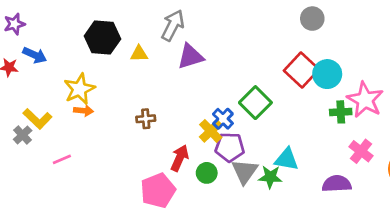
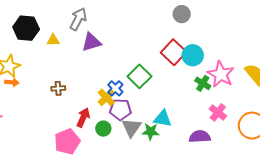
green cross: (341, 112) -> (203, 83), turned 35

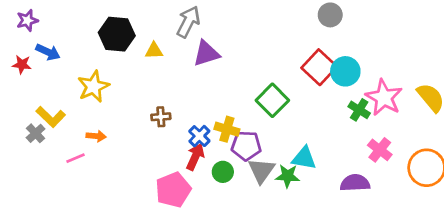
orange arrow: (12, 82) -> (96, 136), moved
blue cross: (115, 88) -> (199, 136), moved
yellow cross: (106, 97) -> (227, 129), turned -30

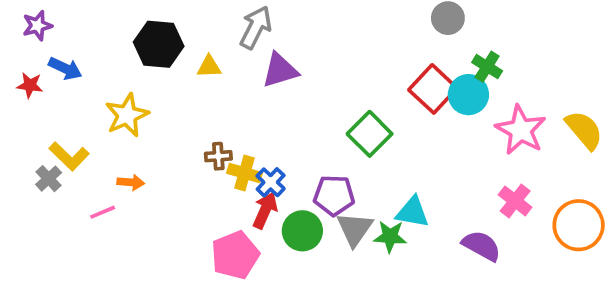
green cross: (359, 110) -> (487, 67), moved
yellow cross: (227, 129) -> (244, 173), moved
green circle: (223, 172) -> (302, 231), size x1.4
purple semicircle: (355, 183) -> (482, 246), turned 32

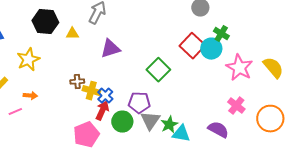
purple triangle: (280, 70) -> (110, 49), moved
cyan triangle: (412, 212) -> (181, 134), moved
green star: (390, 236) -> (169, 125), turned -30

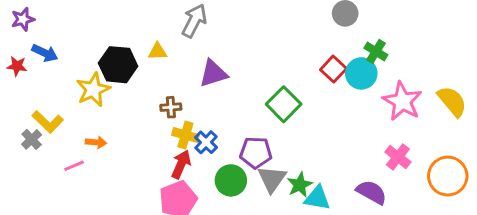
black hexagon: (45, 22) -> (118, 65), moved
red square: (192, 46) -> (333, 69), size x0.7
brown cross: (77, 82) -> (171, 107), moved
red arrow: (102, 111) -> (181, 164), moved

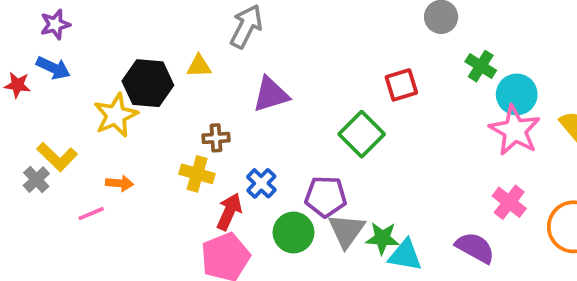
purple star: (23, 19) -> (55, 24), moved
red square: (333, 69) -> (401, 85), moved, turned 30
cyan circle: (361, 73) -> (517, 94), moved
yellow cross: (185, 135) -> (197, 174), moved
green star: (300, 185) -> (382, 238), turned 30

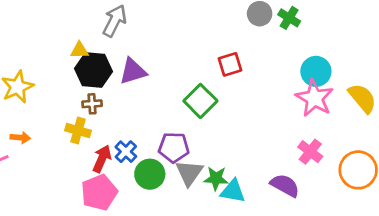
green cross: (481, 66) -> (289, 18), moved
black hexagon: (148, 83) -> (93, 70), moved
blue cross: (261, 183) -> (126, 152), moved

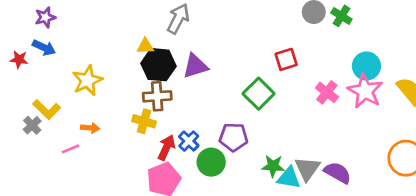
brown cross: (92, 104) -> (157, 96), size x1.5
pink cross: (310, 152) -> (327, 92), moved
gray triangle: (189, 173) -> (307, 169), moved

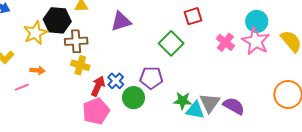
black hexagon: (158, 65) -> (57, 20), moved
brown cross: (157, 96) -> (76, 41), moved

